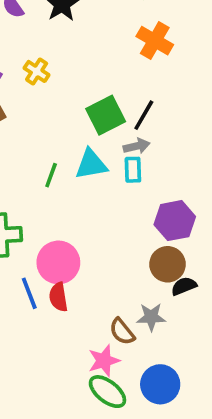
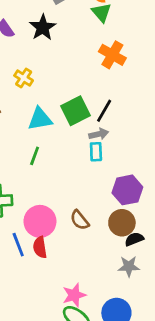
cyan triangle: (91, 164) -> (40, 119), moved
gray star: (151, 317) -> (129, 266), moved
brown semicircle: (122, 332) -> (80, 220), moved

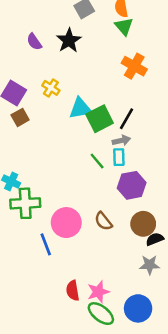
cyan triangle: (40, 119) -> (80, 108), moved
green line: (35, 156) -> (97, 161), moved, turned -60
purple hexagon: (127, 190) -> (132, 185), moved
red semicircle: (40, 247) -> (73, 290), moved

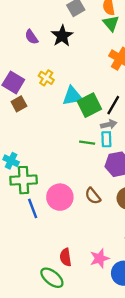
green line: (97, 161) -> (87, 143), turned -42
blue line: (46, 244) -> (33, 208), moved
pink star: (98, 292) -> (100, 258), moved
green ellipse: (101, 314) -> (52, 278), moved

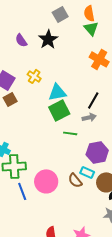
green square: (89, 105) -> (59, 110), moved
cyan rectangle: (106, 139) -> (87, 172), moved, turned -64

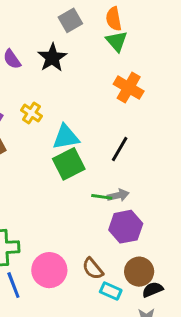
gray arrow: (89, 117) -> (118, 195), moved
green line: (70, 133) -> (102, 197), moved
cyan rectangle: (87, 172) -> (111, 291), moved

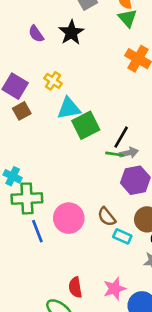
cyan triangle: (66, 137) -> (69, 108), moved
black line: (120, 149) -> (121, 137), moved

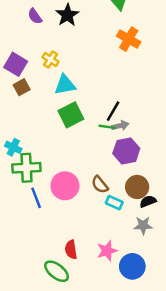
green square: (86, 125) -> (71, 115), moved

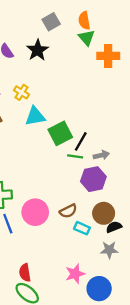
orange cross: (129, 39) -> (108, 56), moved, turned -30
green square: (71, 115) -> (60, 133), moved
gray arrow: (120, 126) -> (101, 155), moved
brown semicircle: (100, 185) -> (68, 211), turned -78
red semicircle: (71, 250) -> (25, 273), moved

